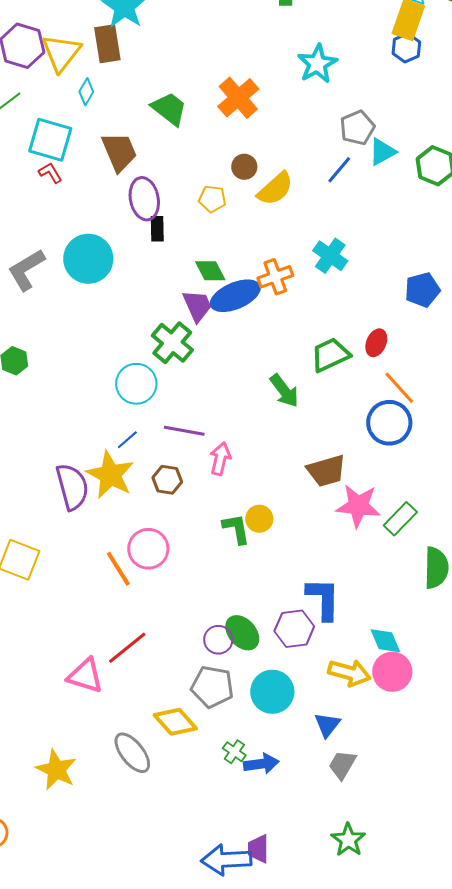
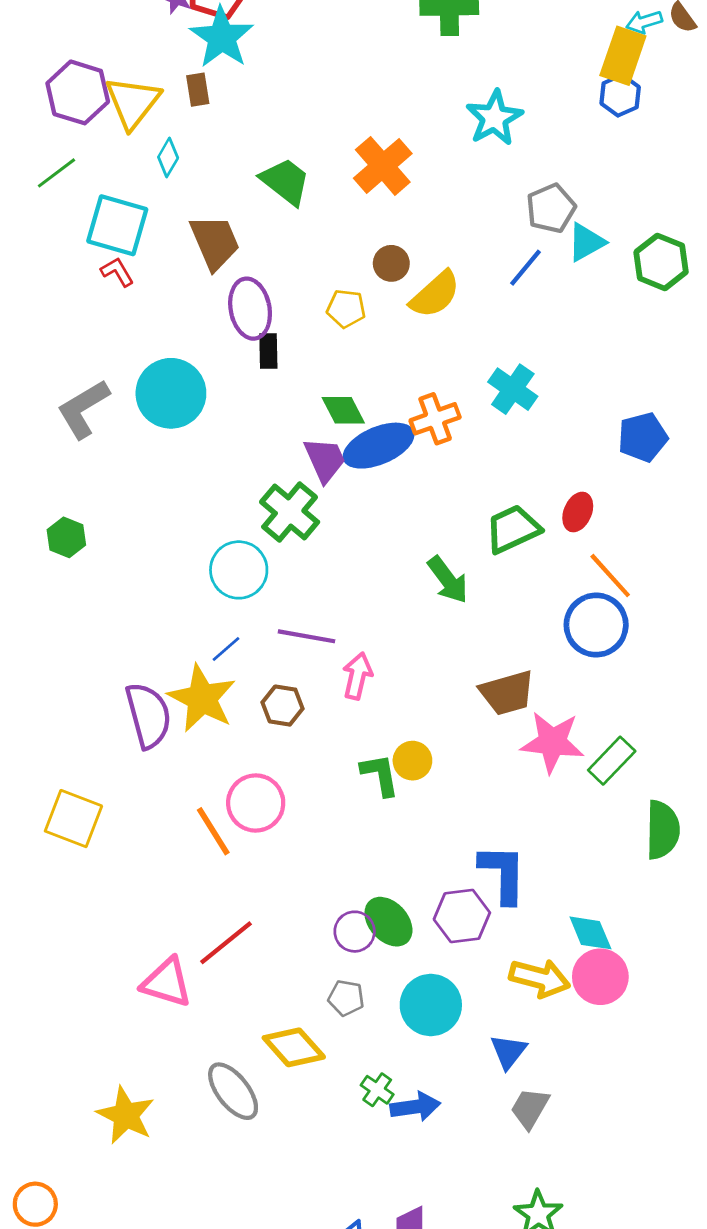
brown rectangle: (107, 44) -> (198, 90), size x0.6
gray pentagon: (212, 687) -> (346, 998), size x0.6

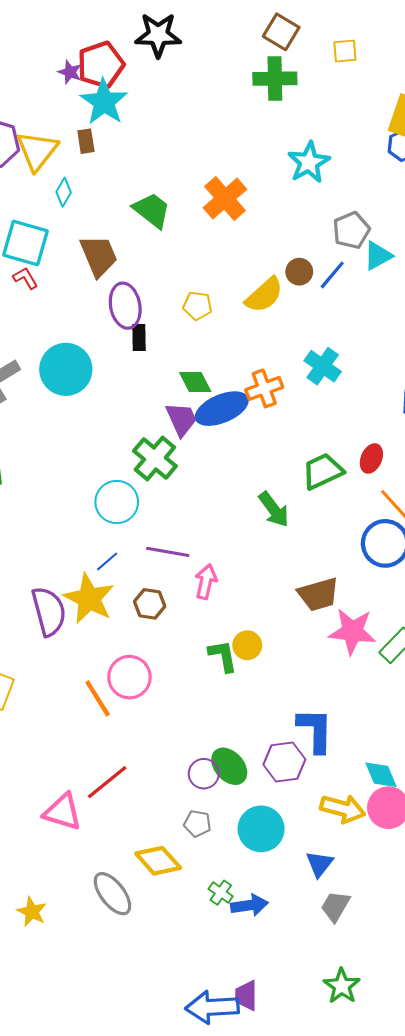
brown circle: (391, 263) -> (299, 272), moved
yellow star: (126, 1115) -> (32, 912), size x0.7

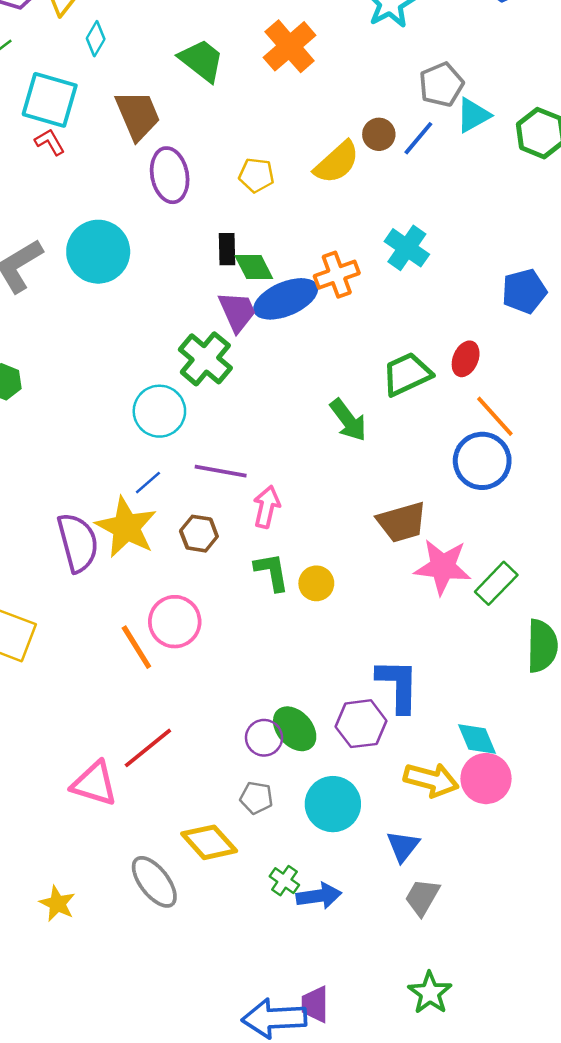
black rectangle: (139, 337) -> (227, 249), moved
green L-shape: (223, 656) -> (272, 572), moved

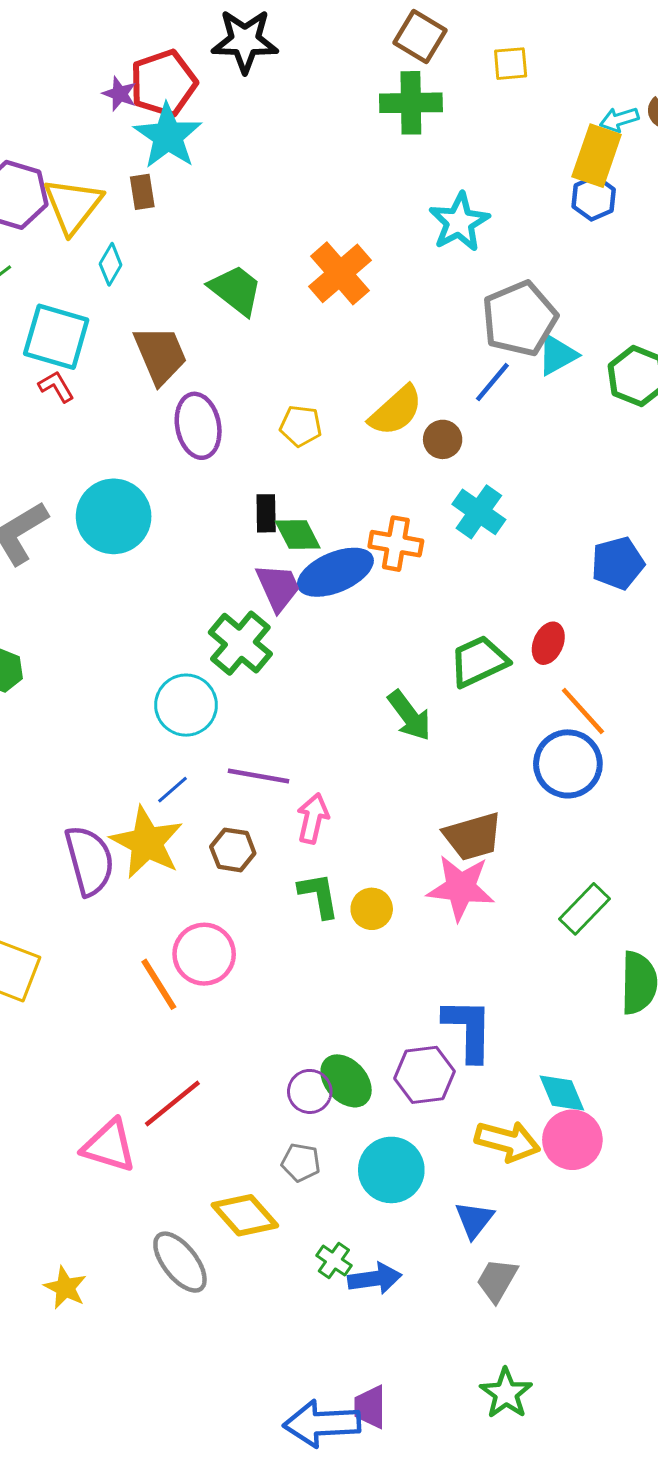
gray pentagon: (441, 85) -> (520, 319), size x1.4
brown circle: (379, 134) -> (443, 439), moved
orange cross: (337, 275) -> (396, 544), turned 30
pink star: (443, 567) -> (461, 888), moved

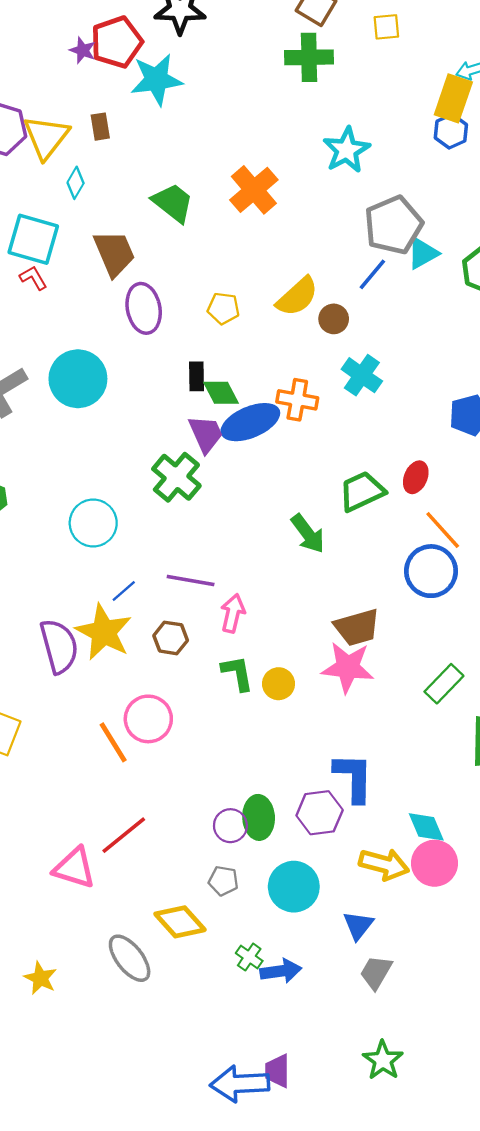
cyan star: (168, 136) -> (157, 80), moved, turned 30
cyan circle: (186, 705) -> (93, 523), moved
green ellipse: (346, 1081) -> (259, 817), turned 39

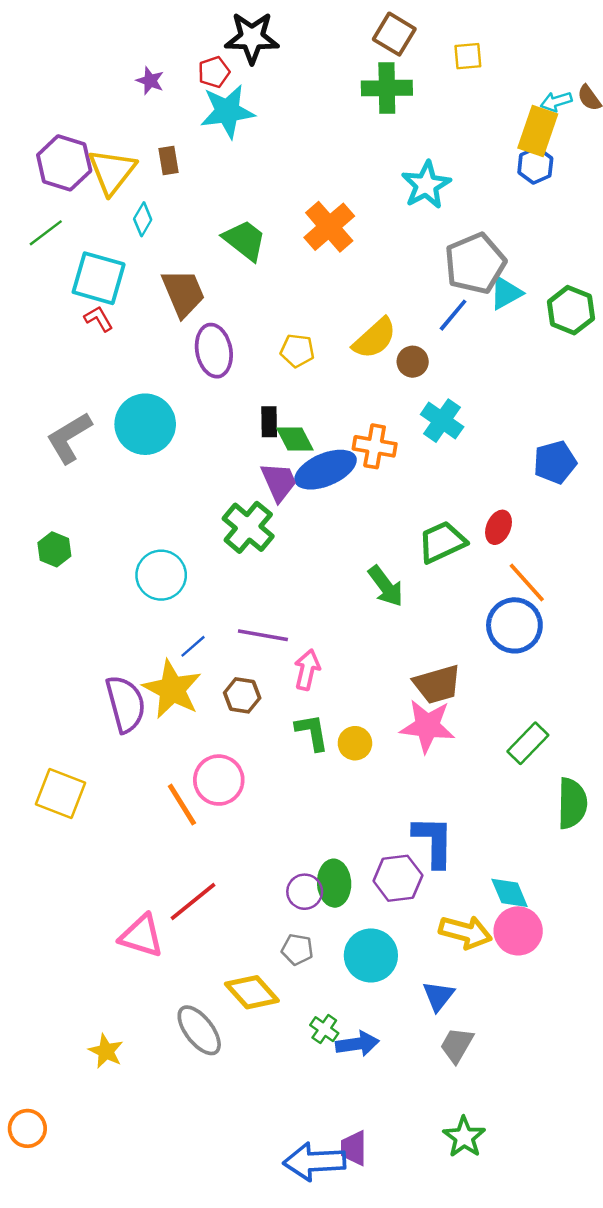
red pentagon: (117, 42) -> (214, 72), moved, size x0.6

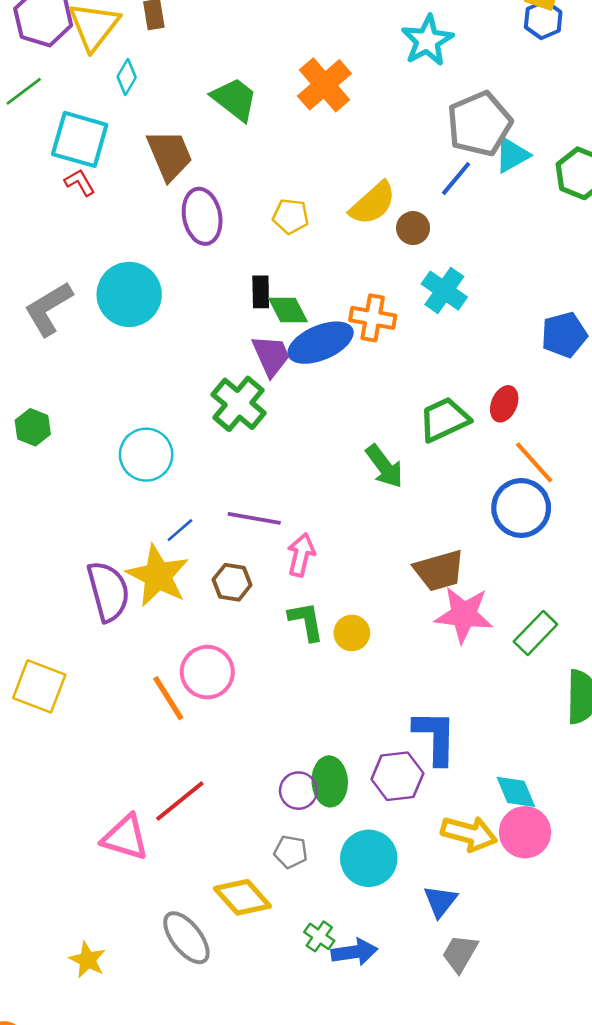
pink star: (427, 726) -> (464, 615), moved

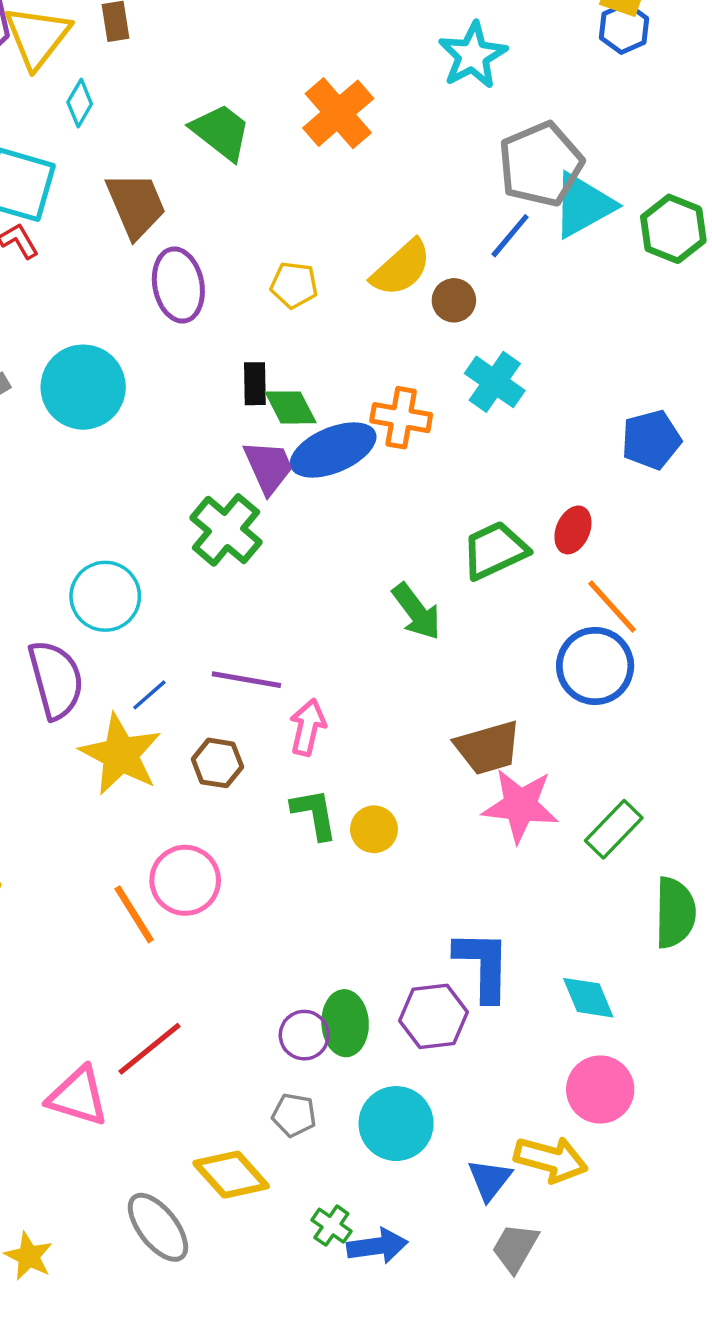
cyan triangle: (512, 155) -> (583, 205), size x1.4
purple semicircle: (108, 591) -> (56, 680), moved
cyan diamond: (516, 792) -> (588, 998), moved
yellow arrow: (469, 834) -> (551, 1159), moved

